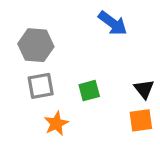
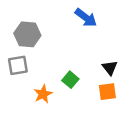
gray square: (41, 86) -> (18, 65), moved
green square: (89, 91) -> (70, 80), moved, turned -35

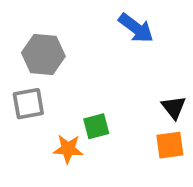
green square: (70, 80) -> (96, 126), moved, turned 35
orange star: (43, 94) -> (68, 149), turned 30

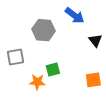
gray hexagon: (43, 55) -> (44, 30), moved
black triangle: (174, 107) -> (95, 40), moved

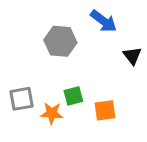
gray square: (16, 57) -> (22, 99), moved
orange square: (93, 80) -> (105, 110), moved

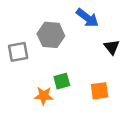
gray square: (22, 99) -> (18, 52), moved
orange square: (105, 110) -> (100, 91), moved

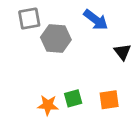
gray square: (18, 52) -> (29, 19), moved
green square: (62, 81) -> (73, 98), moved

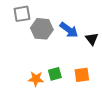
blue arrow: (96, 20) -> (69, 30), moved

